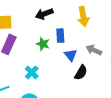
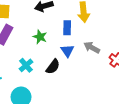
blue rectangle: (60, 36) -> (67, 28), moved
black semicircle: (81, 73) -> (53, 67), moved

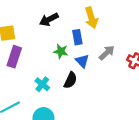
green star: (40, 37) -> (61, 51), moved
gray arrow: (92, 47) -> (107, 53), turned 119

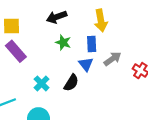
blue rectangle: (77, 37) -> (92, 44), moved
green star: (61, 51) -> (63, 42), moved
purple rectangle: (14, 57) -> (16, 51), turned -66

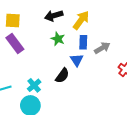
yellow arrow: (101, 21) -> (81, 20), moved, turned -138
gray arrow: (112, 59) -> (102, 48), moved
cyan cross: (42, 83) -> (34, 85), moved

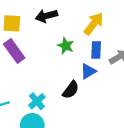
black arrow: (54, 16) -> (46, 16), moved
blue triangle: (77, 60) -> (88, 71), turned 32

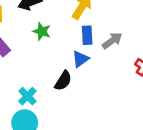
green star: (66, 46) -> (42, 31), moved

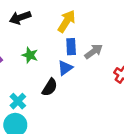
green star: (42, 31) -> (30, 55), moved

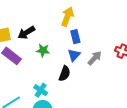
black arrow: (20, 18) -> (26, 33), moved
gray arrow: (94, 52) -> (95, 58), moved

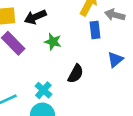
blue triangle: (74, 55) -> (115, 60), moved
gray arrow: (95, 58) -> (115, 15), moved, turned -126

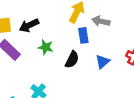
black semicircle: (76, 74) -> (72, 60), moved

